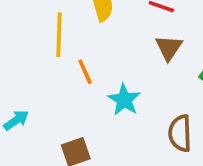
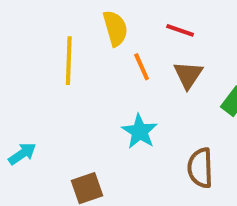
orange line: (85, 72) -> (142, 67), moved

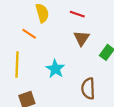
yellow line: (69, 61) -> (17, 64), moved
orange line: (142, 67) -> (29, 34), moved, turned -32

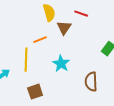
orange line: (29, 34) -> (40, 40), moved, turned -56
brown triangle: (82, 38) -> (64, 28), moved

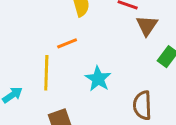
brown triangle: (64, 28) -> (147, 26), moved

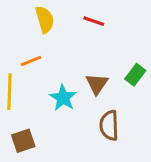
brown triangle: (147, 26) -> (97, 84), moved

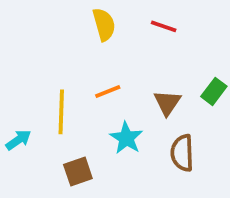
orange line: (31, 61) -> (108, 91), moved
cyan star: (63, 98) -> (126, 138), moved

